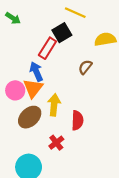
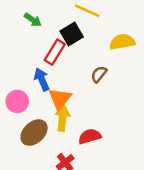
green arrow: (13, 18) -> (33, 20), moved
orange triangle: (33, 88) -> (60, 99), moved
red semicircle: (77, 120) -> (90, 136), turned -108

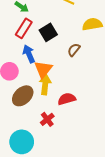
black square: (72, 34) -> (48, 32), moved
red rectangle: (55, 52) -> (24, 28), moved

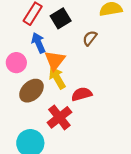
yellow arrow: (45, 85) -> (57, 78), turned -36
red cross: (47, 119) -> (59, 117), size x1.5

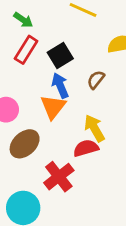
blue arrow: (38, 43) -> (60, 85), moved
yellow arrow: (57, 78) -> (94, 128), moved

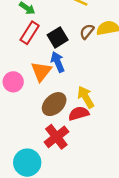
brown semicircle: (96, 80) -> (87, 32), moved
orange triangle: (53, 107) -> (41, 71), moved
brown ellipse: (25, 144) -> (54, 104), moved

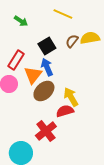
red rectangle: (30, 33) -> (16, 60), moved
brown ellipse: (54, 104) -> (44, 91), moved

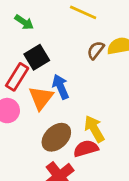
black square: (47, 46) -> (37, 57), moved
brown ellipse: (44, 91) -> (56, 137), moved

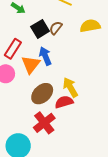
brown semicircle: (96, 50) -> (56, 28), moved
black square: (37, 57) -> (40, 29), moved

